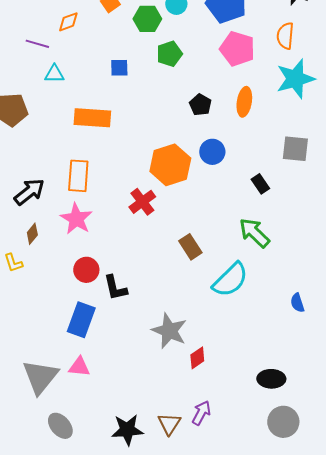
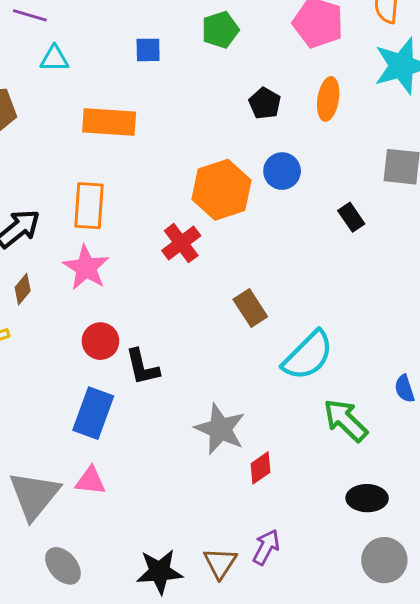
green arrow: (254, 233) -> (345, 420), moved

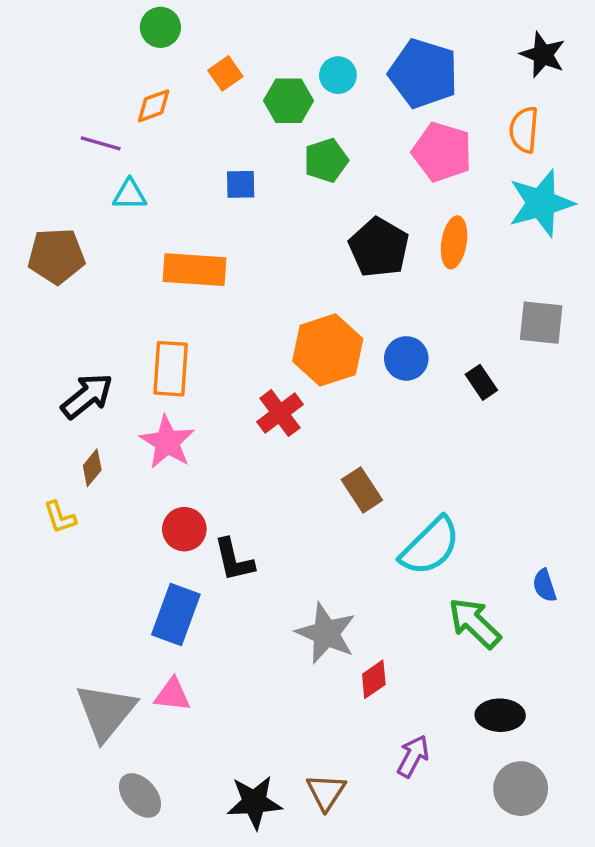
black pentagon: (265, 103) -> (379, 248), size x1.6
blue circle: (282, 171) -> (406, 358), moved
purple arrow: (266, 547) -> (413, 756), moved

